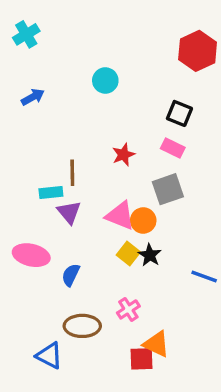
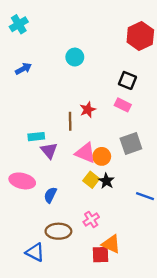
brown line: (72, 173) -> (70, 121), moved
gray square: (168, 189) -> (131, 144), moved

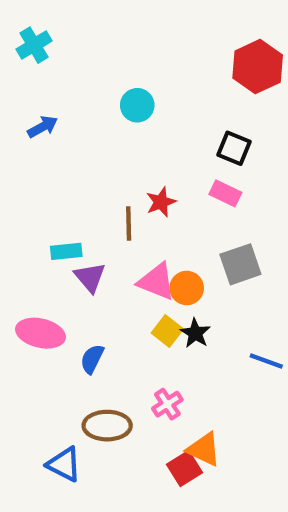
red square: (101, 255) -> (185, 469), turned -30

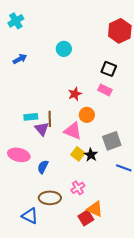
brown line: (129, 223) -> (50, 119), moved
gray square: (240, 264) -> (112, 141), moved
orange circle: (187, 288) -> (87, 115), moved

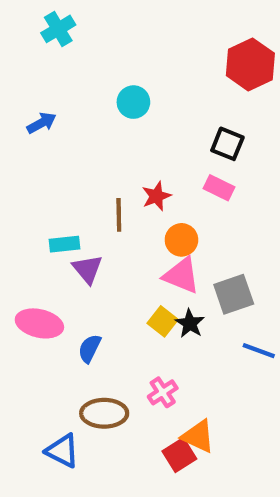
cyan cross: (16, 21) -> (58, 29), moved
brown line: (50, 119) -> (119, 215), moved
pink triangle: (73, 131) -> (181, 275), moved

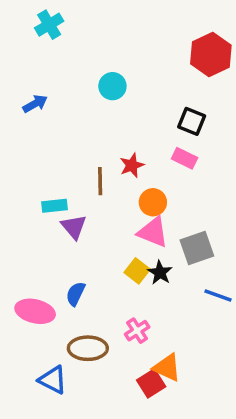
pink ellipse: (39, 323) -> (35, 311), moved

